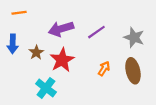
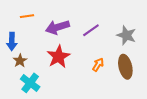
orange line: (19, 13) -> (27, 16), moved
brown star: (36, 52) -> (20, 61), moved
cyan cross: (46, 88) -> (30, 83), moved

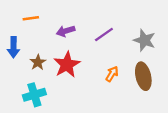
purple arrow: (57, 27) -> (66, 31), size x0.7
brown star: (20, 61) -> (38, 62), moved
cyan cross: (30, 83) -> (34, 95), turned 36

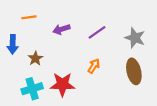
red star: (67, 65) -> (62, 84), moved, turned 30
orange arrow: (112, 74) -> (94, 66), moved

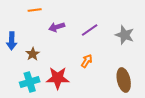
orange line: (29, 17) -> (35, 10), moved
brown ellipse: (134, 71) -> (124, 80), moved

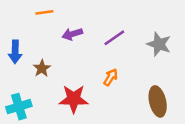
cyan cross: (30, 82) -> (19, 107), moved

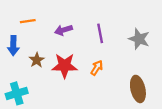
orange line: (44, 12) -> (28, 21), moved
purple line: (114, 38) -> (100, 33), turned -66
red star: (74, 99) -> (65, 66), moved

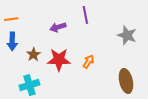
orange line: (28, 21) -> (11, 19), moved
purple line: (100, 33) -> (85, 15), moved
cyan cross: (17, 93) -> (29, 85), moved

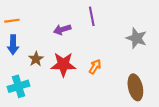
cyan cross: (29, 85) -> (19, 86), moved

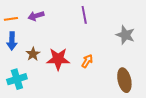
purple arrow: (62, 29) -> (36, 16), moved

